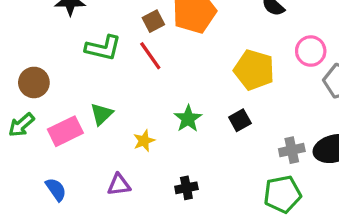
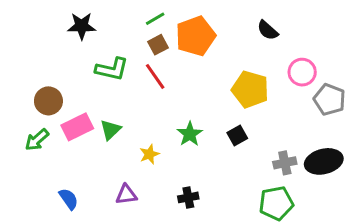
pink rectangle: (65, 131) -> (77, 127), moved

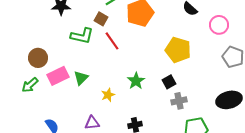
brown square: (158, 45) -> (101, 19), moved, turned -32
pink circle: (302, 72) -> (219, 25), moved
gray cross: (285, 163) -> (179, 101), moved

